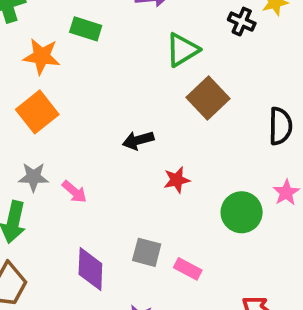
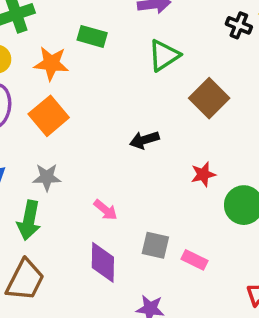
green triangle: (182, 50) -> (164, 55), moved
red star: (177, 180) -> (203, 174), moved
pink arrow: (74, 192) -> (105, 210), moved

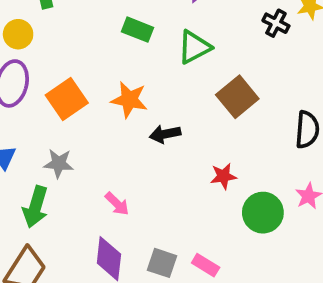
green rectangle: (92, 36) -> (137, 30), moved
orange star: (51, 63) -> (129, 100), moved
gray square: (155, 245) -> (162, 263), moved

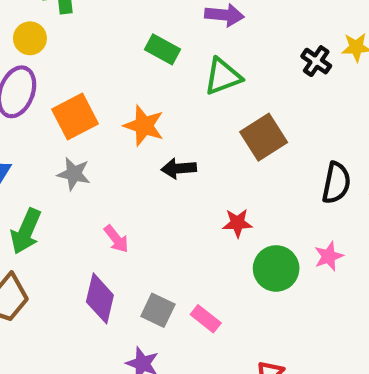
gray star: (59, 163) -> (74, 174), moved

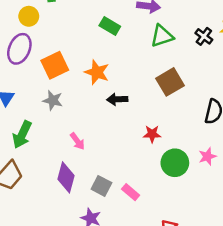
green triangle: (223, 76) -> (162, 36), moved

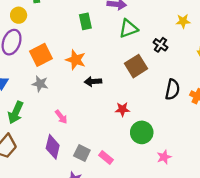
green rectangle: (110, 26) -> (85, 21), turned 49
black cross: (204, 36) -> (160, 45), moved
pink star: (207, 156) -> (164, 157), moved

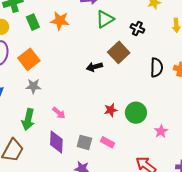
green rectangle: (85, 21) -> (33, 22), moved
orange star: (76, 60) -> (60, 21), moved
black arrow: (93, 82) -> (94, 67), moved
red star: (122, 109) -> (111, 110), moved
green arrow: (16, 113) -> (28, 119), moved

